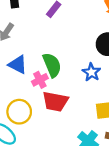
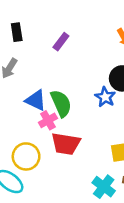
blue triangle: (18, 65) -> (36, 100), moved
blue star: (91, 72) -> (105, 97), moved

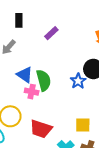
pink cross: (48, 120) -> (32, 92), turned 32
red trapezoid: (66, 144) -> (41, 129), moved

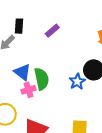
black rectangle: (19, 20) -> (19, 26), moved
pink cross: (32, 92) -> (28, 90), turned -32

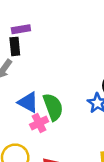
purple rectangle: (52, 31) -> (21, 29), moved, turned 40

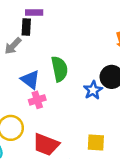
green semicircle: (53, 107) -> (59, 69), moved

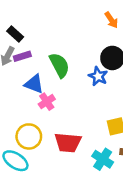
purple rectangle: (34, 12) -> (22, 56), moved
black rectangle: (26, 27) -> (15, 34), turned -35

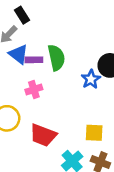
purple rectangle: (22, 56) -> (34, 60), moved
blue triangle: (34, 84) -> (18, 54), moved

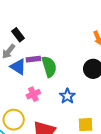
purple rectangle: (34, 60) -> (33, 59), moved
blue star: (91, 79) -> (67, 96), moved

